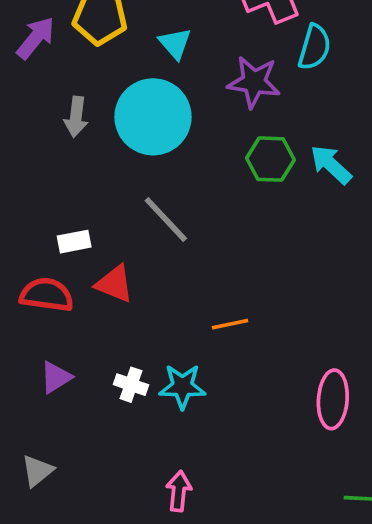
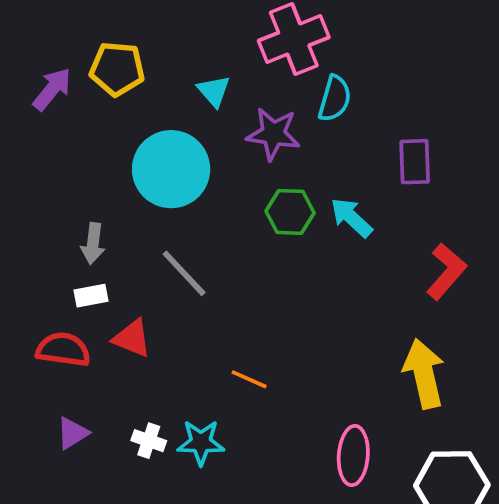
cyan triangle: (175, 43) -> (214, 91), moved
gray arrow: (76, 117) -> (93, 244), moved
orange line: (230, 324) -> (249, 379), turned 36

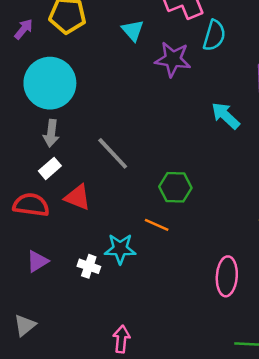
purple arrow: (52, 89) -> (24, 29), size x0.7
cyan circle: (171, 169) -> (50, 83), moved
green hexagon: (290, 212) -> (175, 187), moved
white rectangle: (91, 296) -> (50, 168), turned -30
cyan star: (201, 442) -> (120, 249), moved

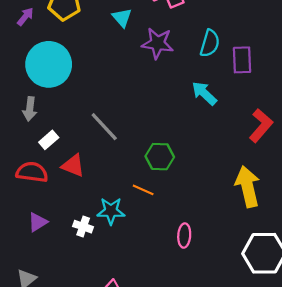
cyan semicircle: (214, 35) -> (210, 43), moved
gray arrow: (51, 133) -> (30, 109), moved
pink ellipse: (227, 276) -> (184, 235), moved, size x0.7

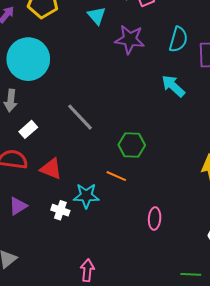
red triangle: (73, 165) -> (51, 169), moved

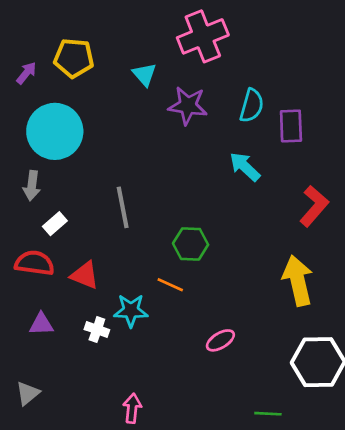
gray line: (80, 117) -> (123, 207), turned 32
purple triangle: (18, 206) -> (41, 324), turned 30
pink ellipse: (155, 218) -> (220, 340), turned 55

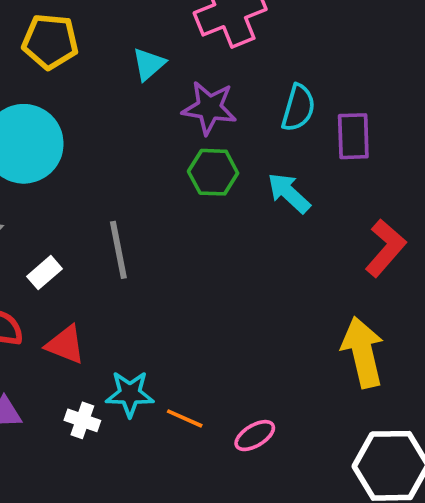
cyan triangle: (144, 74) -> (149, 64), turned 30
white rectangle: (55, 224) -> (45, 273), moved
green hexagon: (191, 244) -> (213, 172), moved
orange line: (170, 285) -> (185, 418), moved

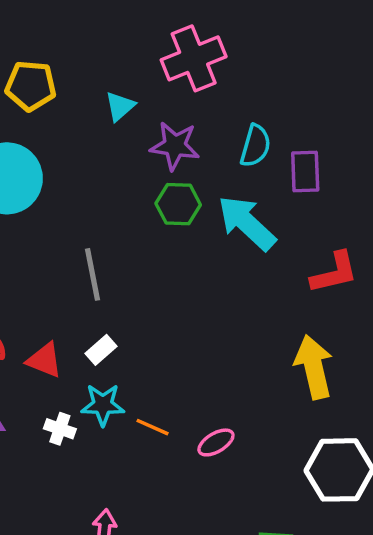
cyan arrow: (289, 193) -> (247, 223), size x1.5
red L-shape: (385, 248) -> (334, 273), turned 36
white rectangle: (45, 273) -> (101, 350), moved

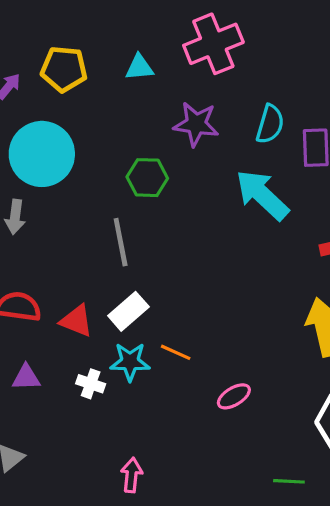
cyan triangle: (120, 106) -> (139, 67), moved, turned 36
green hexagon: (178, 204) -> (147, 178), moved
white rectangle: (101, 350) -> (128, 311), size x1.4
orange line: (152, 427) -> (176, 352), moved

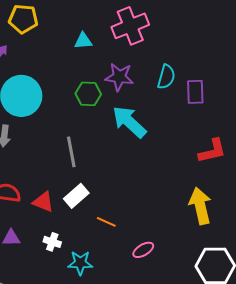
yellow pentagon: (64, 69) -> (23, 19), moved
green hexagon: (147, 178) -> (88, 94), moved
cyan arrow: (262, 195) -> (129, 122), moved
cyan star: (130, 362) -> (80, 263), moved

